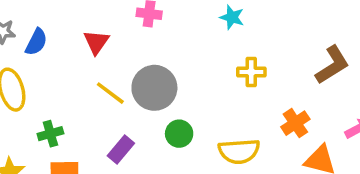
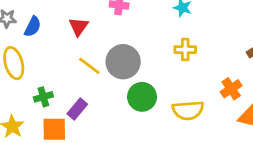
yellow cross: (251, 72) -> (185, 50), moved
green circle: (179, 134) -> (142, 97), size x1.4
purple rectangle: (121, 149) -> (77, 109), moved

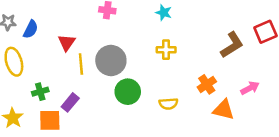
red triangle: (79, 27) -> (67, 43), moved
yellow line: (89, 66) -> (81, 64), turned 48
yellow semicircle: (188, 110) -> (168, 104), size x0.7

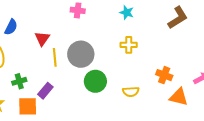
brown L-shape: (232, 45) -> (178, 18), moved
orange cross: (207, 84) -> (164, 75), turned -35

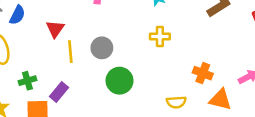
gray circle: (81, 54) -> (102, 48), size x0.7
yellow semicircle: (131, 92) -> (176, 102), moved

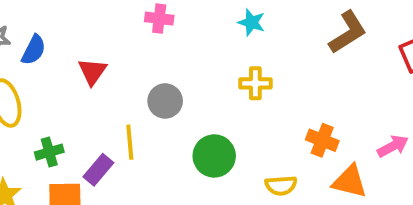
yellow line: (70, 52) -> (130, 142), moved
green circle: (120, 81) -> (214, 156), moved

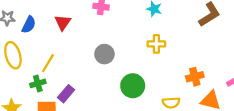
red triangle: (92, 72) -> (63, 22), moved
orange cross: (322, 140) -> (195, 77), turned -36
yellow line: (130, 142) -> (48, 63), moved, turned 36

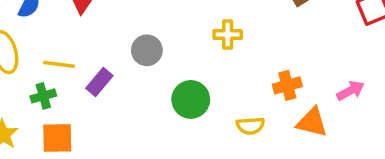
yellow line: (48, 63) -> (59, 64), turned 66
purple rectangle: (66, 94) -> (99, 82), moved

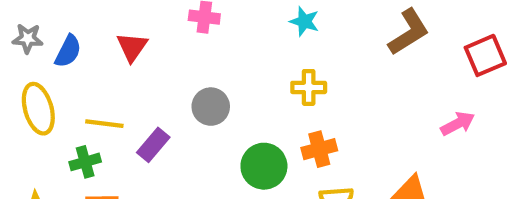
orange cross: (287, 85) -> (319, 149), moved
pink arrow: (350, 91) -> (458, 124), moved

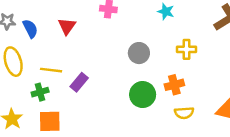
blue semicircle: (68, 51) -> (30, 29), turned -54
yellow cross: (309, 87) -> (187, 49), moved
gray circle: (211, 107) -> (139, 53), moved

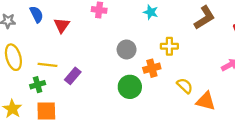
blue semicircle: (30, 29) -> (36, 14), moved
orange cross: (174, 85) -> (152, 68), moved
yellow semicircle: (184, 113) -> (185, 86), moved, turned -133

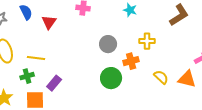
purple rectangle: (73, 76) -> (54, 83), moved
orange triangle: (206, 101) -> (187, 79), moved

